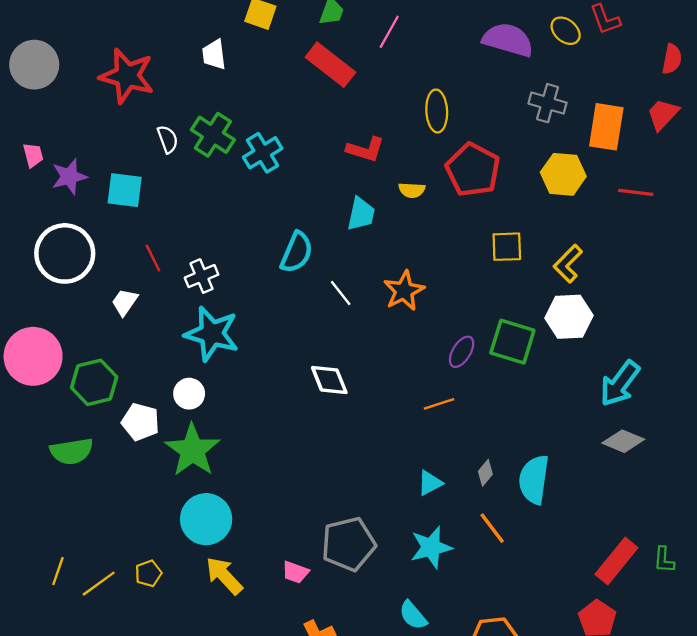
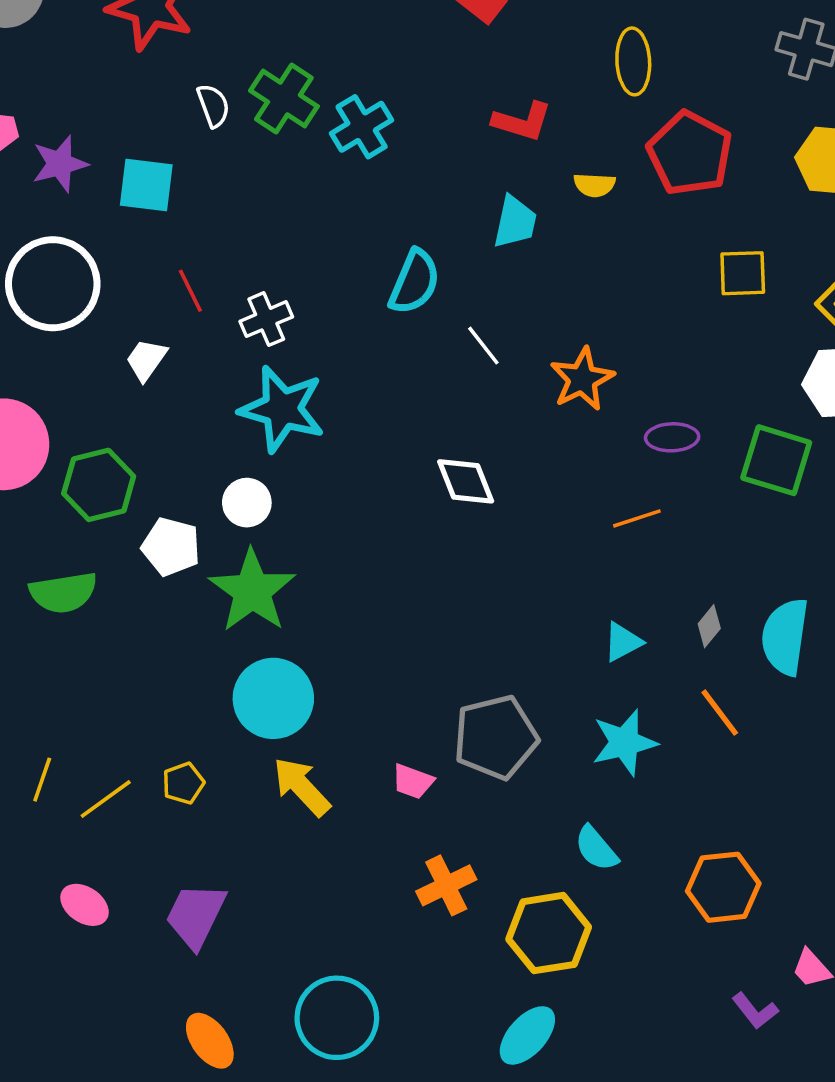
orange star: (404, 291) -> (582, 379), moved
green square: (512, 342) -> (776, 460), moved
purple ellipse: (462, 352) -> (672, 437), turned 56

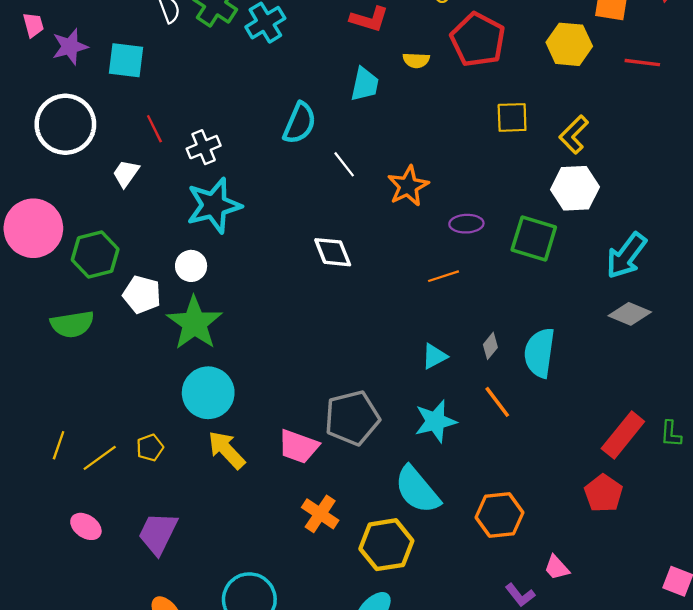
cyan star: (282, 409) -> (214, 205), turned -30
pink trapezoid: (413, 781) -> (298, 446), size x1.5
cyan semicircle: (596, 848) -> (417, 490), size x1.6
orange cross: (446, 885) -> (320, 514), turned -30

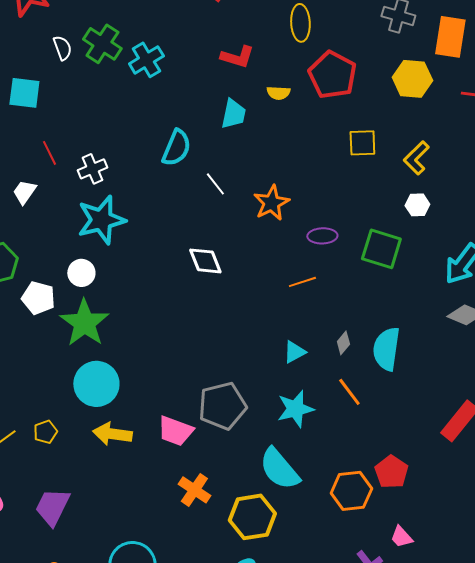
white hexagon: (575, 188) -> (417, 205), size x0.6
yellow arrow: (226, 450) -> (112, 434), turned -39
red pentagon: (603, 493) -> (391, 472), moved

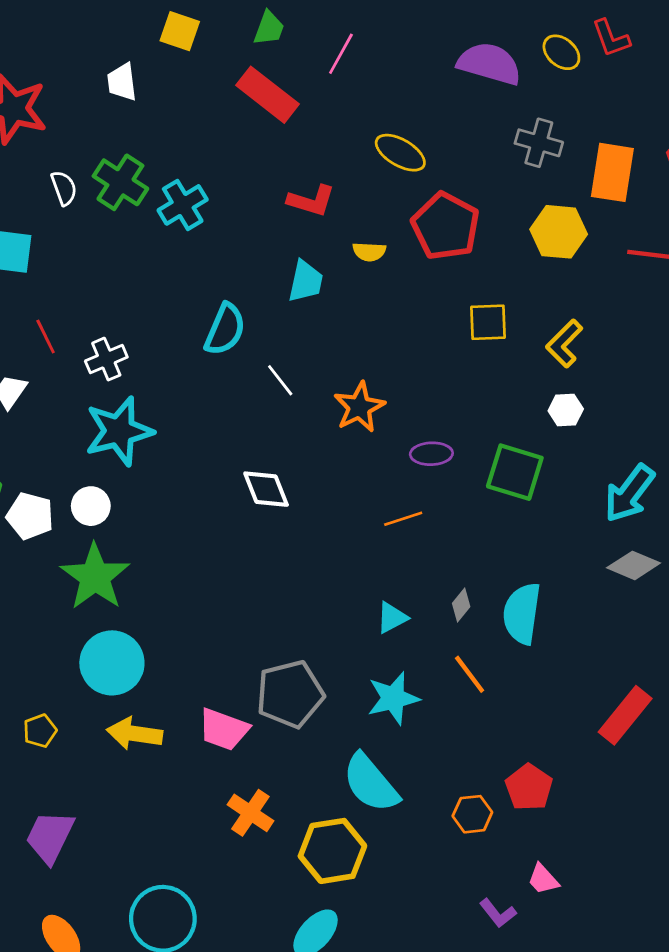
yellow ellipse: (300, 23) -> (400, 153), turned -57
white pentagon: (38, 298) -> (30, 516), moved
orange hexagon: (351, 491) -> (472, 814), size x0.7

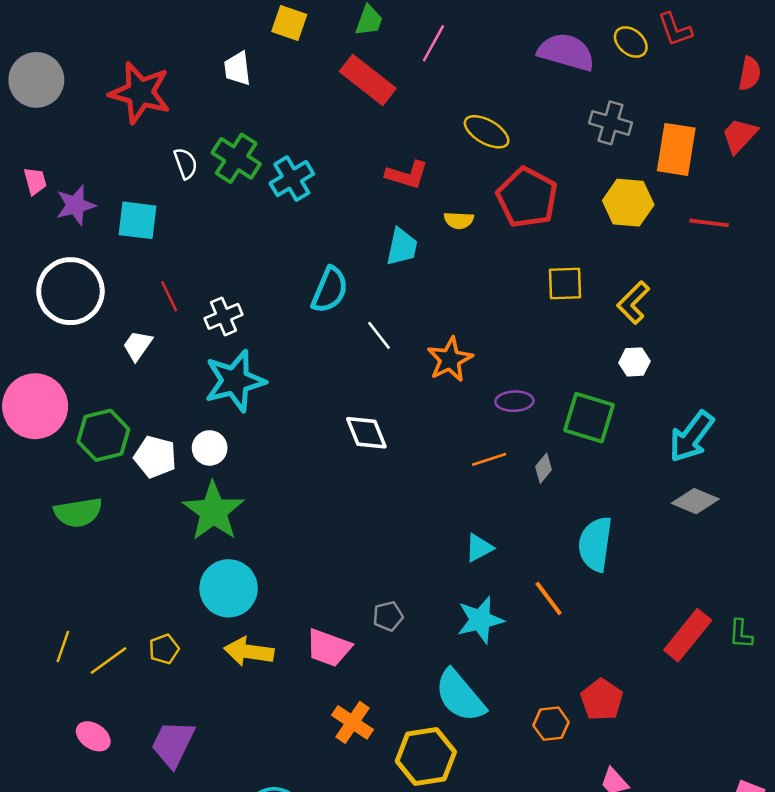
gray diamond: (461, 605) -> (543, 468), moved
gray pentagon: (290, 694) -> (388, 616), size x0.5

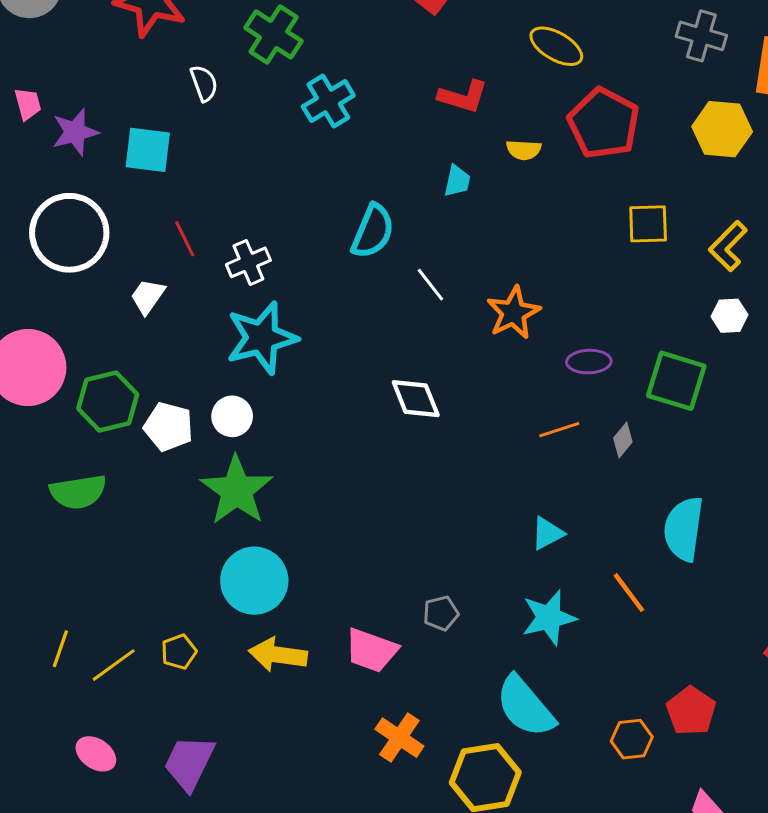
green cross: (236, 158) -> (274, 34), moved
cyan trapezoid: (402, 247) -> (457, 181), size x0.7

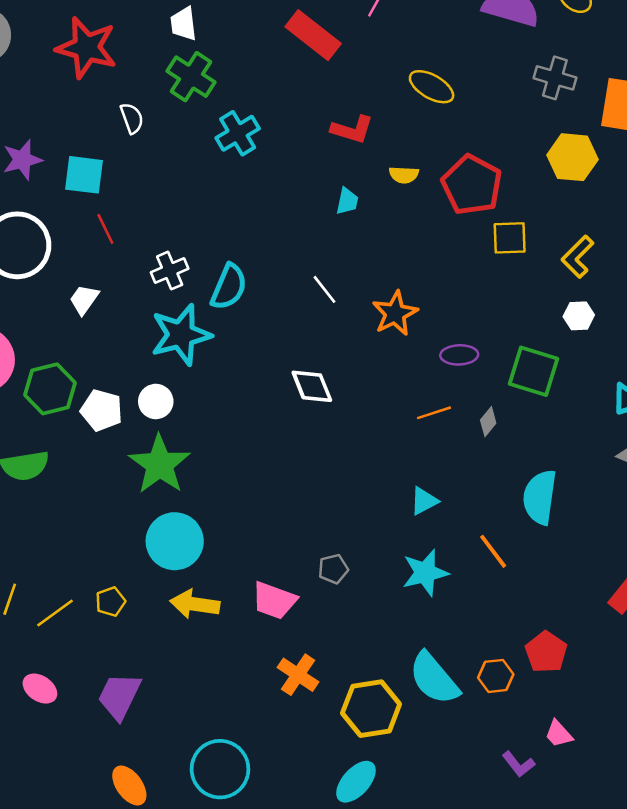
red pentagon: (604, 123) -> (472, 185), moved
cyan semicircle: (373, 231) -> (229, 287), moved
red line: (185, 239) -> (105, 229), moved
cyan semicircle: (525, 707) -> (434, 678), moved

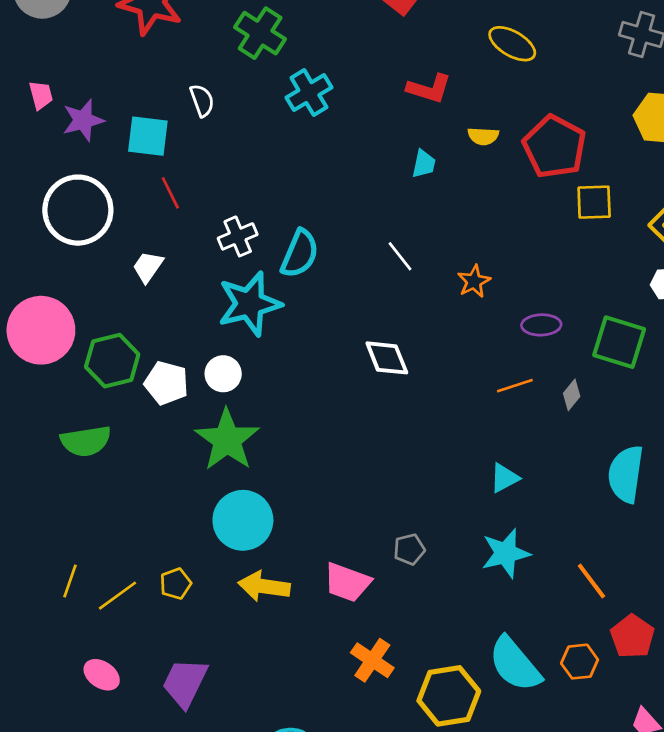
white semicircle: (132, 118) -> (202, 100), moved
orange star: (395, 313) -> (474, 281), size x0.7
orange line: (493, 551) -> (591, 581), moved

